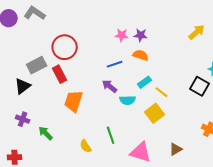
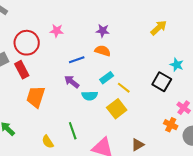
pink star: (122, 35) -> (57, 31), moved

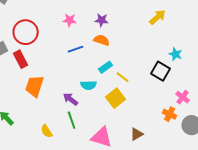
pink star: (57, 31) -> (70, 20), moved
purple arrow: (72, 82) -> (71, 99), moved

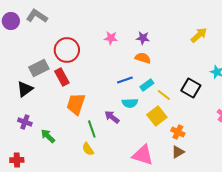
blue line: (76, 49) -> (125, 80), moved
black square: (161, 71) -> (191, 88), moved
orange cross: (170, 114) -> (178, 132), moved
green line: (72, 120) -> (92, 129), moved

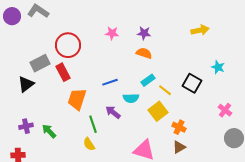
yellow arrow: (199, 35) -> (200, 30), turned 30
blue line: (125, 80) -> (110, 82), moved
purple cross: (25, 122) -> (26, 126), moved, turned -32

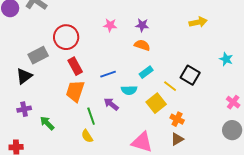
cyan star: (218, 67) -> (226, 59), moved
red rectangle: (63, 72) -> (75, 66), moved
yellow line: (165, 90) -> (170, 86), moved
pink cross: (225, 110) -> (233, 102), moved
purple cross: (26, 126) -> (24, 109), moved

